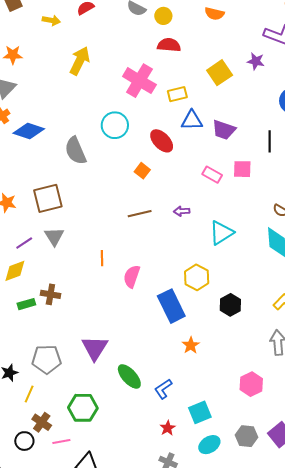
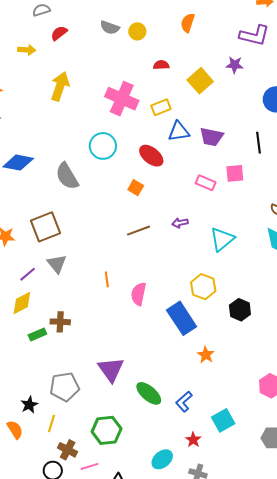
orange semicircle: (214, 14) -> (188, 23), turned 102
red semicircle: (169, 45) -> (161, 65), moved, size x0.7
cyan ellipse: (209, 445) -> (162, 459), moved

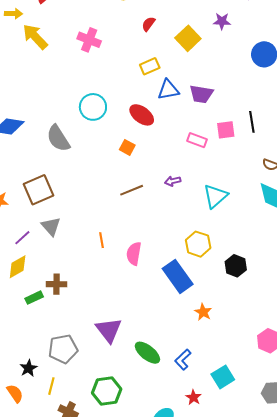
red semicircle: (161, 65) -> (148, 24), turned -49
yellow arrow: (60, 86) -> (35, 37), moved, turned -60
pink cross: (122, 99) -> (89, 40), moved, size x0.7
black line: (258, 143) -> (252, 122), moved

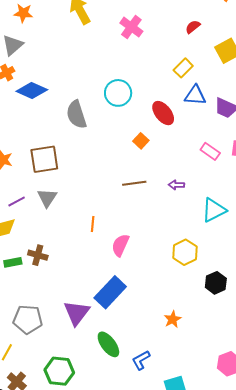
yellow rectangle: (150, 66) -> (183, 68), turned -36
blue rectangle: (178, 276) -> (110, 292), moved, turned 64

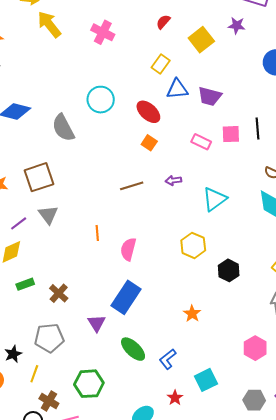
orange square: (141, 141) -> (149, 143), moved
brown cross: (38, 255) -> (59, 293), moved, turned 36
purple triangle: (77, 313) -> (97, 323), size x0.7

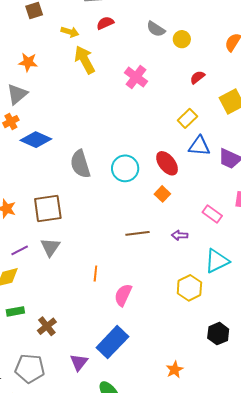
cyan circle: (101, 100) -> (125, 168), moved
pink rectangle: (201, 142) -> (212, 214), moved
yellow hexagon: (193, 245) -> (189, 288), moved

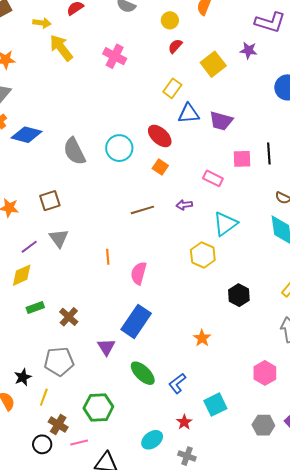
yellow circle: (182, 39) -> (170, 20), moved
brown square: (48, 209) -> (50, 201), size x0.7

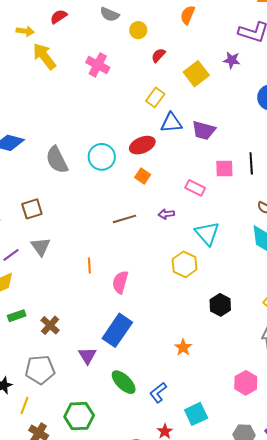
yellow circle: (170, 20) -> (138, 30), moved
red ellipse: (160, 136) -> (142, 145), turned -65
cyan triangle: (225, 224) -> (207, 233), turned -36

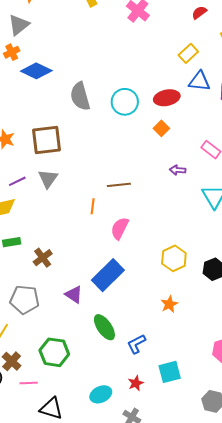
brown square: (32, 209) -> (47, 140), size x1.5
brown line: (124, 219) -> (119, 185), moved
yellow hexagon: (185, 264) -> (174, 258), moved
purple triangle: (87, 356) -> (74, 294), turned -36

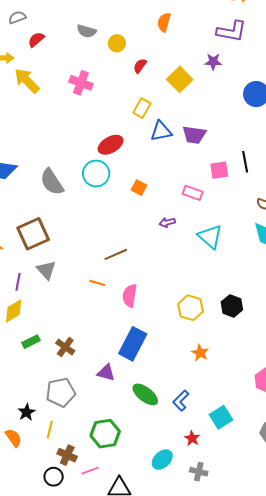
red ellipse: (167, 98) -> (111, 145), moved
purple line: (17, 181) -> (18, 282), turned -36
orange line: (93, 206) -> (97, 283), turned -63

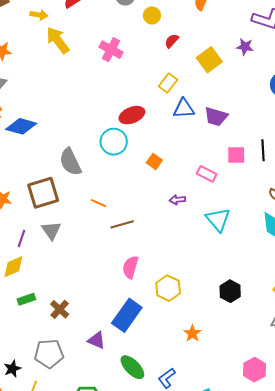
gray semicircle: (52, 182) -> (70, 162), moved
orange line: (97, 283) -> (99, 203), moved
yellow hexagon: (191, 308) -> (168, 288), moved

